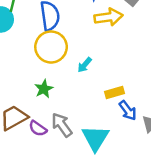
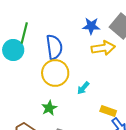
yellow rectangle: (115, 93) -> (108, 111), turned 35

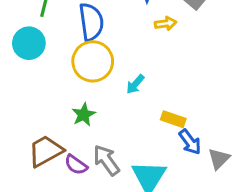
yellow arrow: (103, 48) -> (166, 23), size x0.6
cyan circle: (13, 50) -> (29, 43), moved

